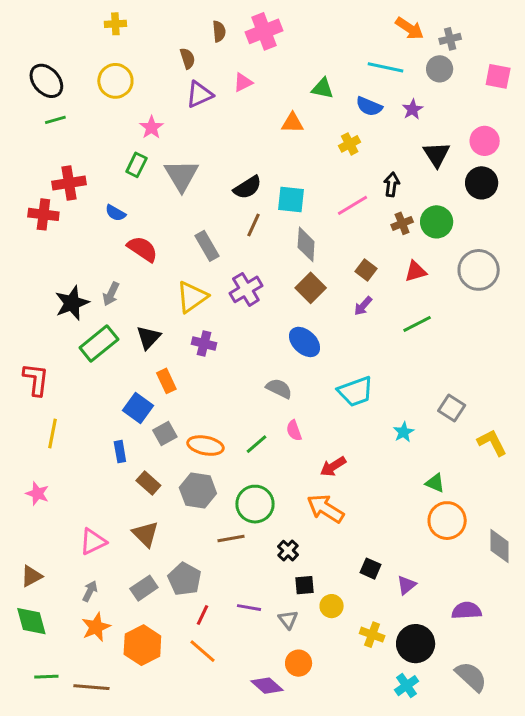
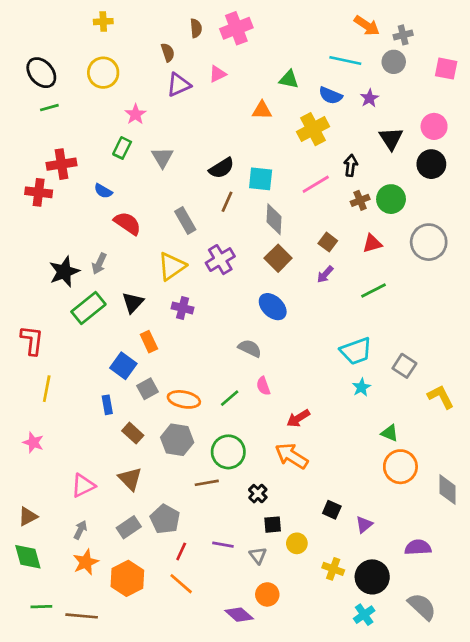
yellow cross: (350, 144) -> (313, 129), size x1.6
gray triangle: (181, 175) -> (162, 157), size x0.7
cyan trapezoid: (356, 391) -> (356, 351), moved

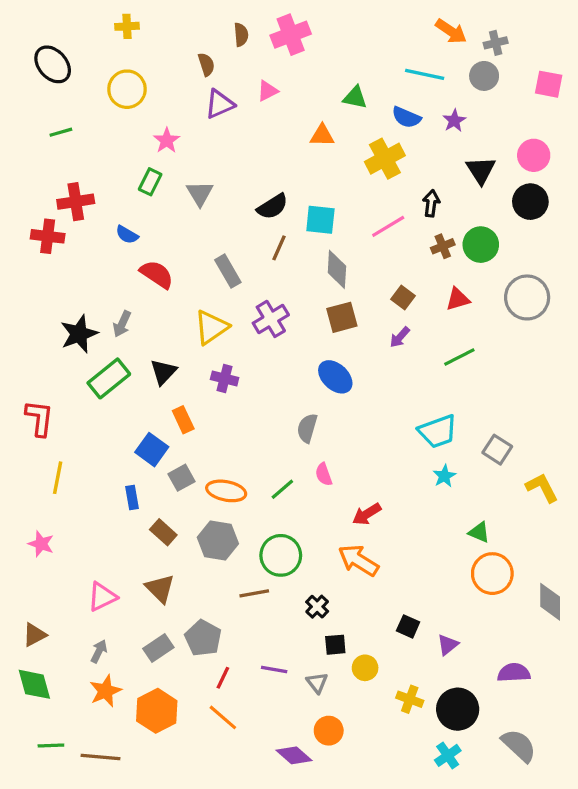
black ellipse: (41, 73) -> (53, 64), moved
brown square: (278, 258) -> (342, 317), turned 30
gray semicircle: (250, 348) -> (307, 428), turned -100

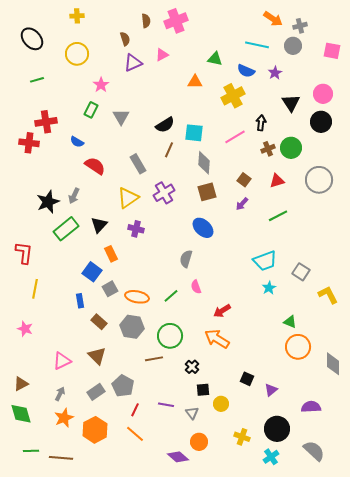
yellow cross: (410, 699) -> (242, 437), moved

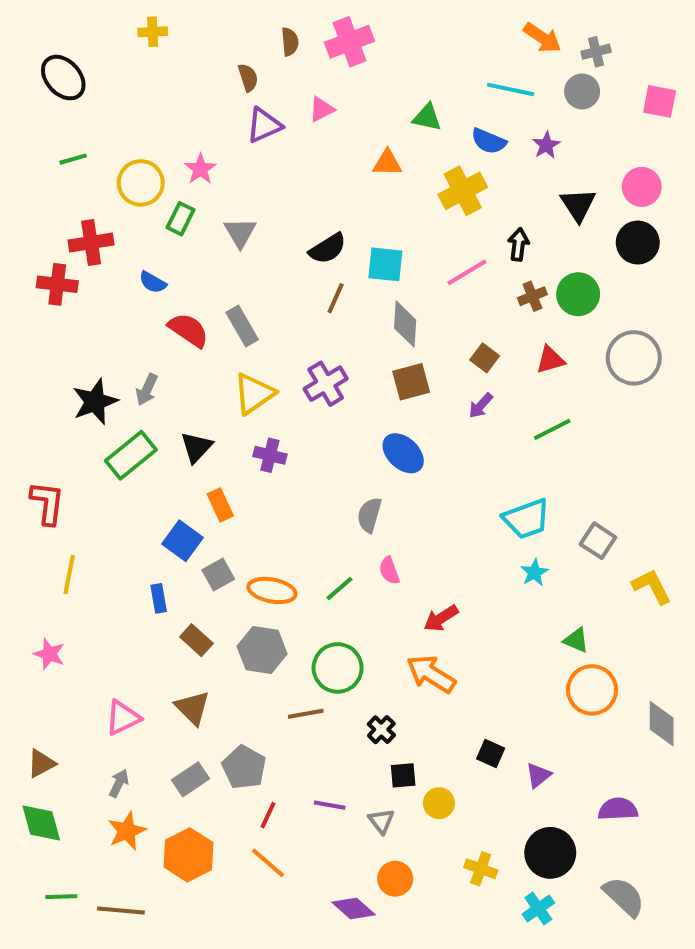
yellow circle: (77, 54) -> (141, 183), moved
gray rectangle: (138, 164) -> (242, 326), moved

